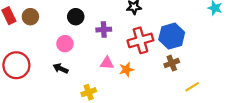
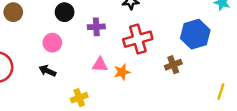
blue hexagon: (172, 36) -> (195, 34), moved
yellow line: (192, 87) -> (221, 92), moved, turned -40

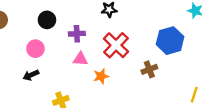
red cross: (138, 39) -> (116, 45), turned -30
pink triangle: (100, 65) -> (80, 59), moved
black arrow: (47, 71) -> (31, 75), turned -49

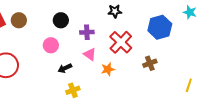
blue hexagon: (170, 41) -> (160, 27), moved
pink triangle: (80, 59) -> (90, 54), turned 32
black arrow: (31, 75) -> (65, 68), moved

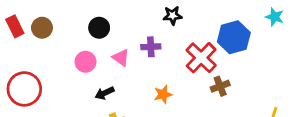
purple cross: (87, 32) -> (151, 47), moved
red cross: (121, 42) -> (201, 58), moved
pink triangle: (90, 54) -> (121, 58), moved

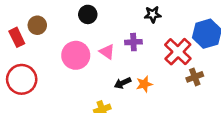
red rectangle: (15, 26) -> (17, 37), moved
black circle: (99, 28) -> (88, 14), moved
pink circle: (86, 62) -> (76, 55), size x1.5
black arrow: (105, 93) -> (123, 83), moved

